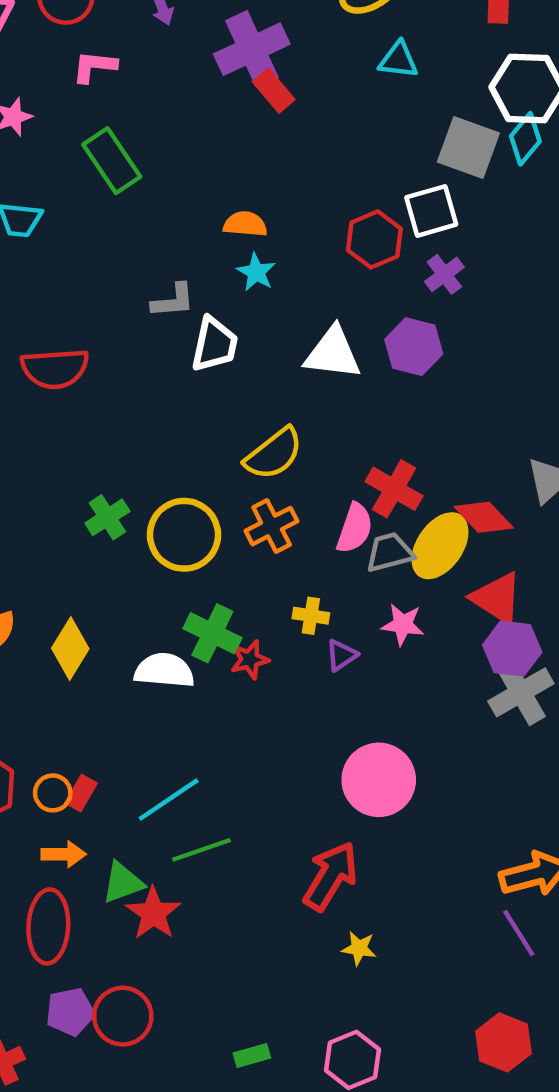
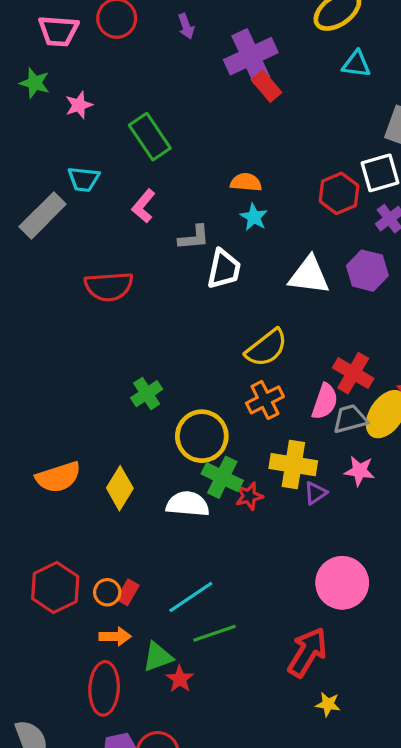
pink L-shape: (94, 67) -> (143, 206), moved, turned -56
yellow circle: (184, 535) -> (202, 436), moved
yellow cross: (311, 616) -> (293, 465), size x1.8
red star: (153, 913) -> (180, 679), size x0.7

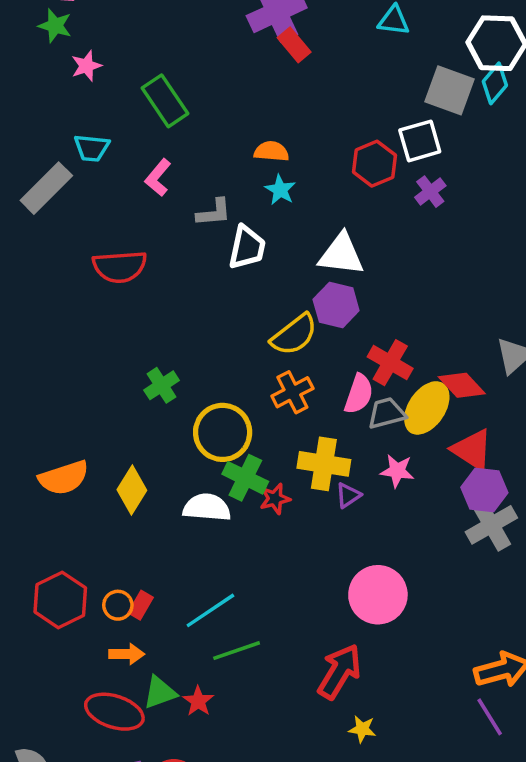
green star: (35, 83) -> (55, 26), moved
purple hexagon: (367, 271) -> (336, 305), moved
green triangle: (158, 657) -> (160, 692), moved
red ellipse: (104, 688) -> (114, 712), turned -75

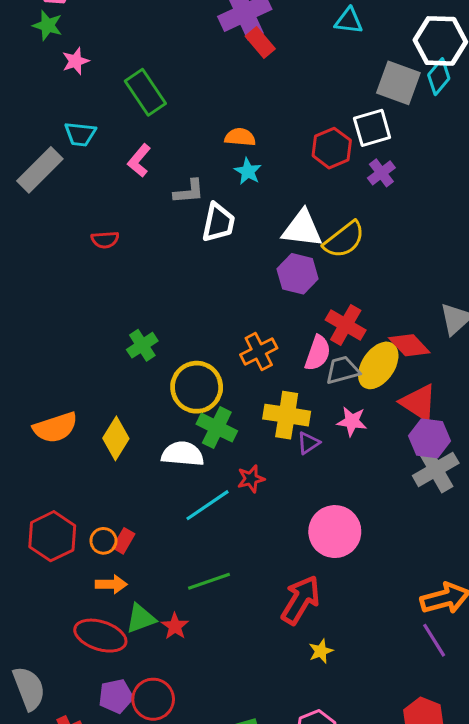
red semicircle: (120, 267) -> (105, 240), size x0.6
yellow semicircle: (294, 335) -> (344, 240), moved
red star: (275, 499) -> (251, 479), moved
cyan line: (210, 610) -> (207, 505), moved
yellow star: (362, 729) -> (321, 651), turned -30

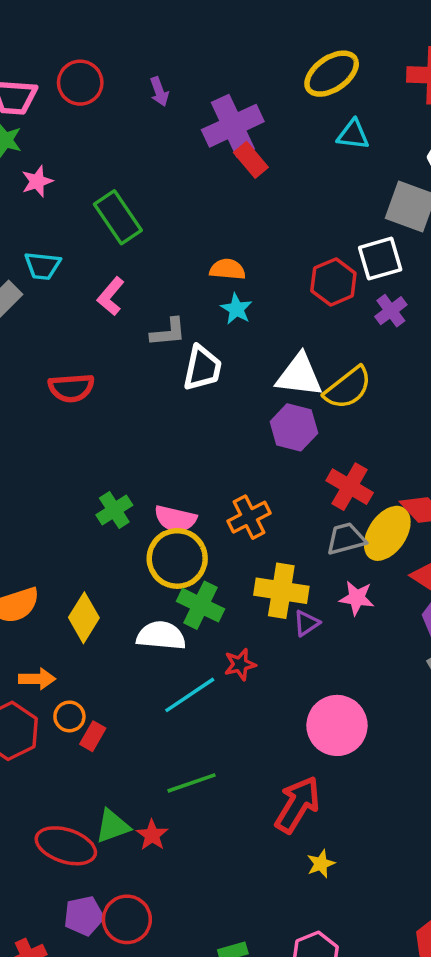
red semicircle: (105, 240) -> (71, 388), size x1.4
pink semicircle: (318, 353) -> (175, 519), moved, turned 84
orange circle: (103, 541) -> (69, 716), moved
orange arrow: (111, 584) -> (37, 679), moved

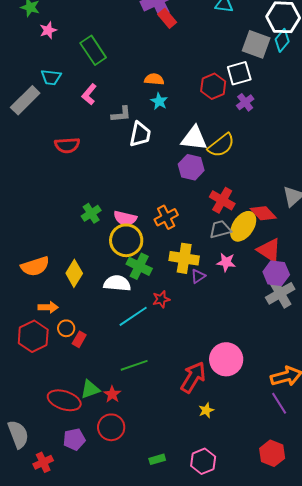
pink circle: (337, 725) -> (226, 359), moved
red circle: (127, 919) -> (111, 427), moved

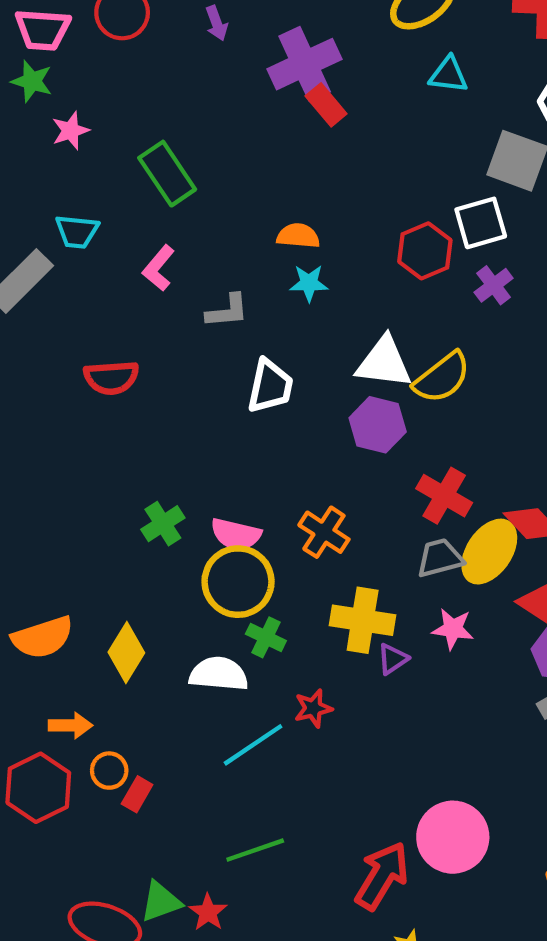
cyan star: (159, 101) -> (309, 283), turned -30
white trapezoid: (140, 134) -> (270, 386), moved
orange cross: (166, 217) -> (324, 532), turned -30
green cross: (139, 266) -> (266, 637), size x0.7

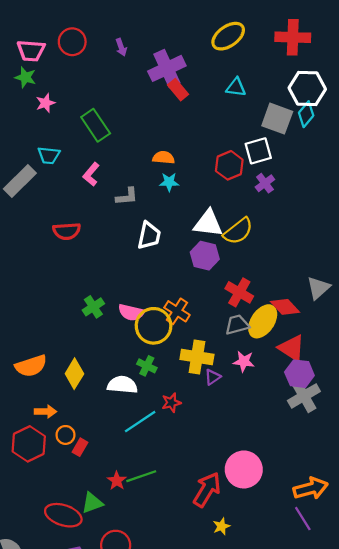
cyan triangle: (448, 75) -> (236, 87), moved
yellow circle: (238, 582) -> (154, 326), moved
red star: (208, 912) -> (117, 481), moved

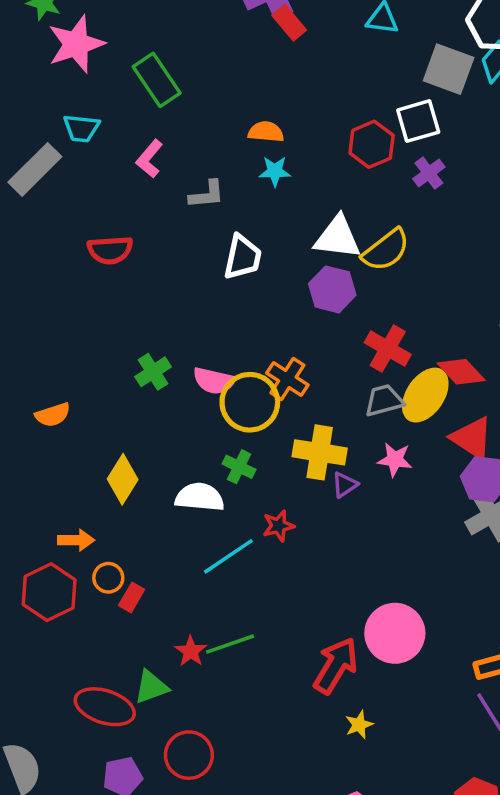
pink star: (45, 103) -> (76, 44), size x1.8
orange semicircle: (31, 366) -> (53, 415), moved, size x0.7

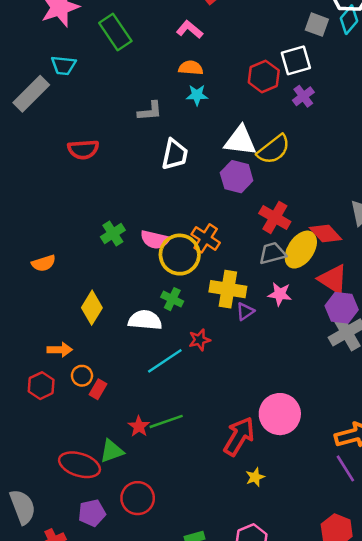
gray square: (449, 69) -> (317, 25), size x0.7
pink L-shape: (149, 159) -> (190, 29), moved, turned 90
red hexagon: (49, 592) -> (41, 386), size x0.7

